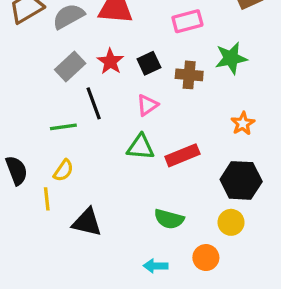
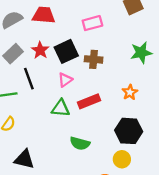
green star: (231, 58) -> (141, 53), moved
black square: (149, 63) -> (66, 51), size x1.5
red rectangle: (182, 155) -> (89, 101), moved
green semicircle: (169, 219) -> (80, 143), moved

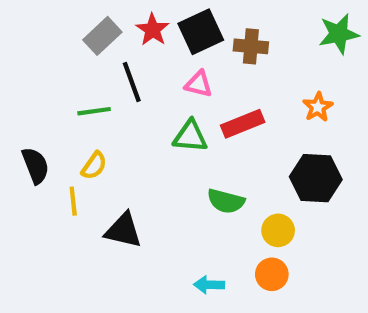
pink triangle: (65, 80) -> (199, 84), turned 49
yellow circle: (122, 159) -> (278, 230), moved

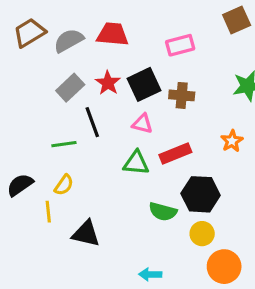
black semicircle: (36, 166) -> (20, 185), turned -104
black hexagon: (316, 178) -> (201, 194), moved
orange circle: (272, 274) -> (224, 267), moved, size x1.4

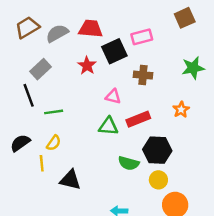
black square: (144, 84) -> (114, 51), moved
gray rectangle: (70, 88) -> (41, 69), moved
black line: (92, 122) -> (29, 95), moved

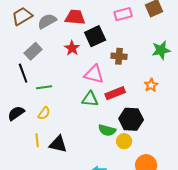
pink rectangle: (142, 37) -> (123, 14), moved
pink triangle: (113, 96) -> (94, 74), size x1.5
yellow line: (42, 163) -> (37, 140), moved
yellow circle: (158, 180) -> (124, 141), moved

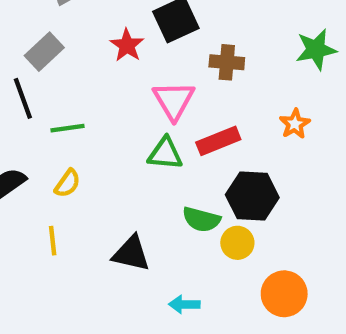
pink triangle: (94, 74) -> (174, 101), turned 45
black triangle: (58, 144) -> (131, 253), moved

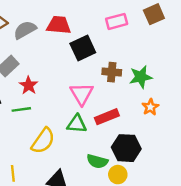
red star: (127, 45) -> (29, 85), moved
green star: (316, 50) -> (141, 77), moved
yellow semicircle: (68, 183) -> (43, 141), moved, size x1.6

